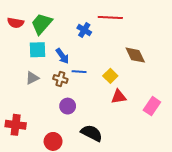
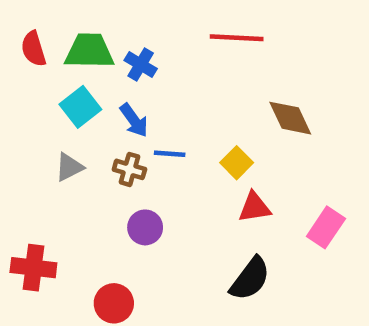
red semicircle: (16, 23) -> (33, 49), turned 63
green trapezoid: (42, 24) -> (89, 51), turned 50
blue cross: (84, 30) -> (141, 64), moved
cyan square: (37, 50) -> (80, 107), turned -36
black semicircle: (92, 133) -> (250, 279), moved, turned 100

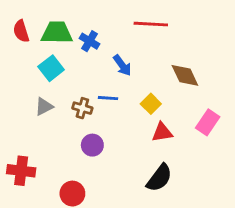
blue arrow: (134, 120) -> (122, 65), moved
pink rectangle: (326, 227) -> (208, 122), moved

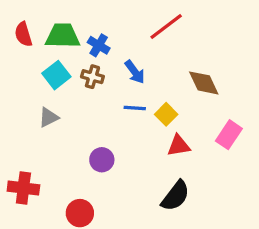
red line: (151, 24) -> (166, 26), turned -40
blue line: (108, 98) -> (135, 108), moved
brown cross: (82, 108) -> (92, 77), moved

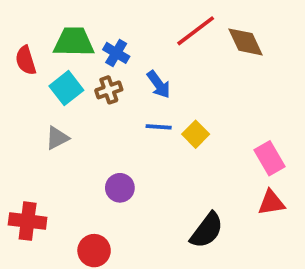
red semicircle: (23, 34) -> (26, 60), moved
brown cross: (92, 77) -> (109, 90), turned -35
brown diamond: (204, 83) -> (245, 42), moved
pink rectangle: (229, 135) -> (269, 158), turned -64
red triangle: (179, 146) -> (271, 203), moved

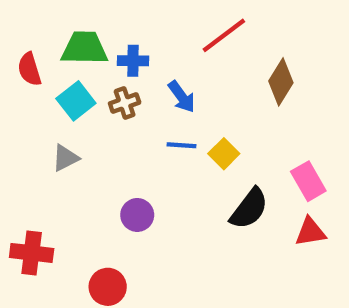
brown diamond: (245, 42) -> (281, 82), moved, turned 57
blue cross: (116, 53) -> (133, 61), turned -30
black semicircle: (207, 230) -> (249, 209), moved

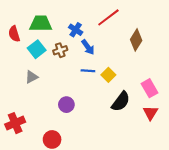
blue cross: (133, 61) -> (76, 30), moved, turned 32
red triangle: (310, 232) -> (150, 113), turned -49
red cross: (32, 253) -> (15, 123), turned -30

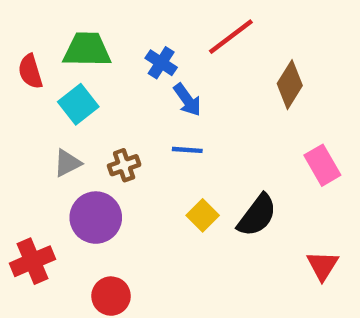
brown cross: (60, 50) -> (124, 165), moved
yellow square: (108, 75) -> (203, 215), moved
pink rectangle: (149, 88) -> (322, 165), moved
purple circle: (66, 105) -> (96, 218), moved, size x1.5
red triangle: (150, 113) -> (322, 266), moved

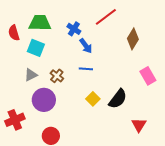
cyan square: (78, 104) -> (36, 48), turned -30
brown cross: (124, 165) -> (57, 76), turned -32
red triangle: (322, 266) -> (139, 125), moved

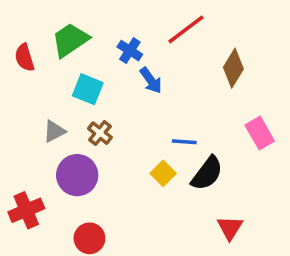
green trapezoid: (40, 23) -> (70, 40), turned -35
cyan square: (36, 48) -> (88, 89), moved
blue line: (86, 69) -> (184, 142), moved
red triangle: (139, 125) -> (230, 228), moved

